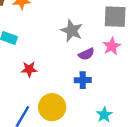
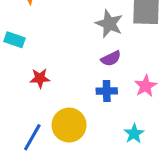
gray star: (72, 31) -> (109, 24), moved
pink star: (112, 46) -> (146, 86), moved

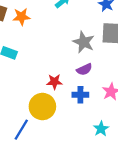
red star: (40, 78) -> (54, 82), moved
yellow circle: (69, 125) -> (42, 107), moved

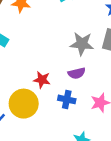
gray star: (84, 42) -> (82, 44), turned -30

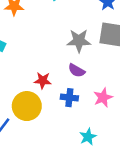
purple semicircle: (77, 73) -> (77, 70), turned 49

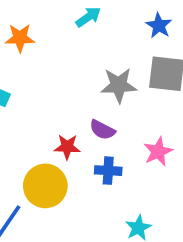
purple semicircle: (77, 70) -> (102, 130), moved
pink star: (103, 97) -> (158, 152), moved

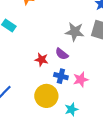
pink star: (158, 152) -> (81, 80), moved
yellow circle: (45, 186) -> (46, 96), moved

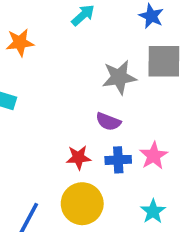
red star: (42, 60) -> (78, 157), moved
yellow circle: (46, 96) -> (82, 204), moved

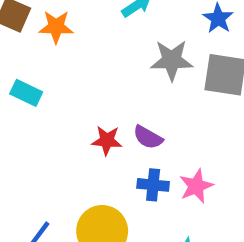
gray star: (119, 77) -> (172, 60), moved
red star: (78, 157) -> (107, 140), moved

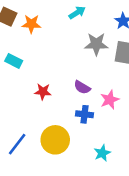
red star: (107, 140) -> (43, 92), moved
pink star: (196, 186) -> (110, 100), moved

